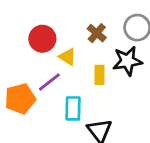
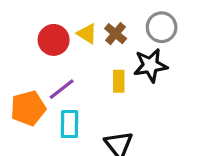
yellow triangle: (67, 57) -> (87, 34), moved
cyan rectangle: (73, 108) -> (69, 124), moved

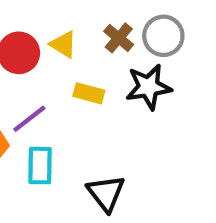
brown cross: (116, 34) -> (119, 38), moved
yellow rectangle: (119, 81) -> (89, 93), moved, turned -75

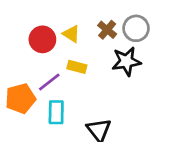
yellow rectangle: (89, 93) -> (77, 67), moved

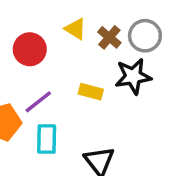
yellow triangle: (71, 34) -> (76, 29), moved
yellow rectangle: (77, 67) -> (91, 92), moved

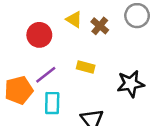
gray circle: (145, 36) -> (137, 16), moved
black star: (133, 76) -> (131, 84), moved

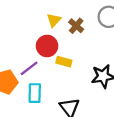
yellow triangle: (74, 19) -> (54, 20), turned 40
red circle: (39, 35) -> (47, 46), moved

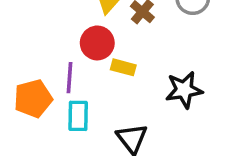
purple line: (29, 68) -> (69, 78), turned -48

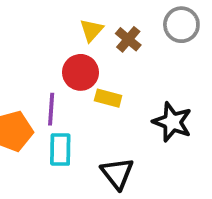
black star: (184, 90) -> (172, 122), turned 30

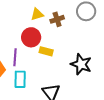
yellow triangle: (92, 30) -> (37, 14), turned 32
brown cross: (128, 39) -> (57, 19), turned 32

